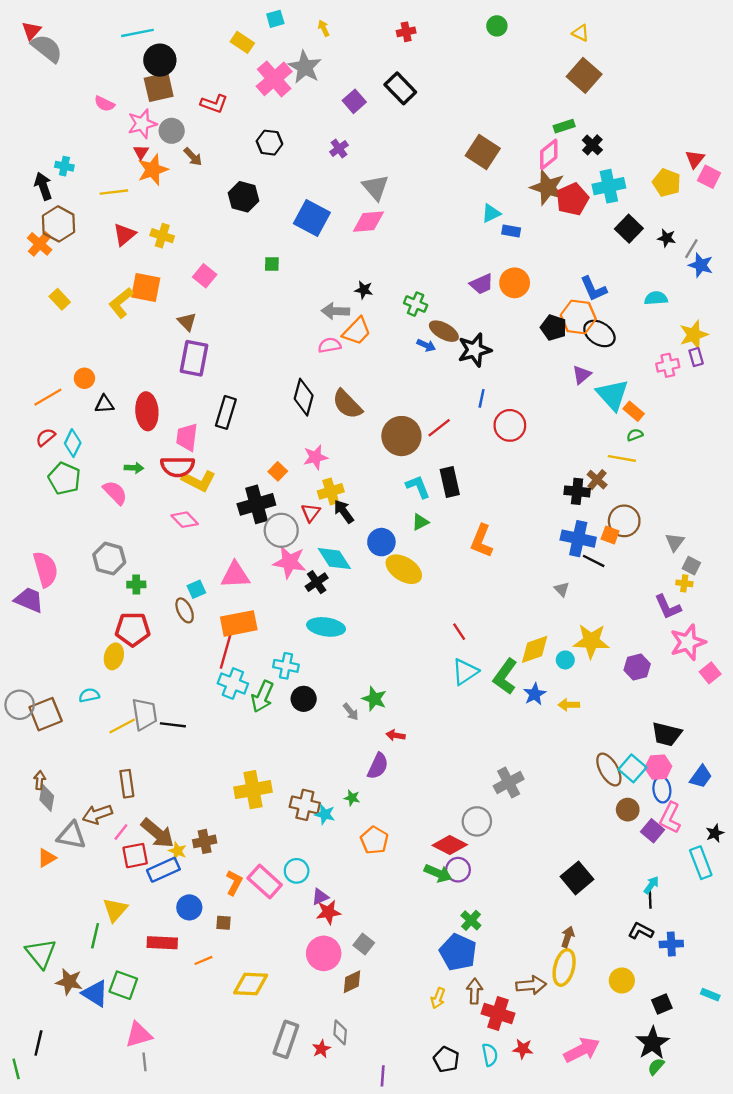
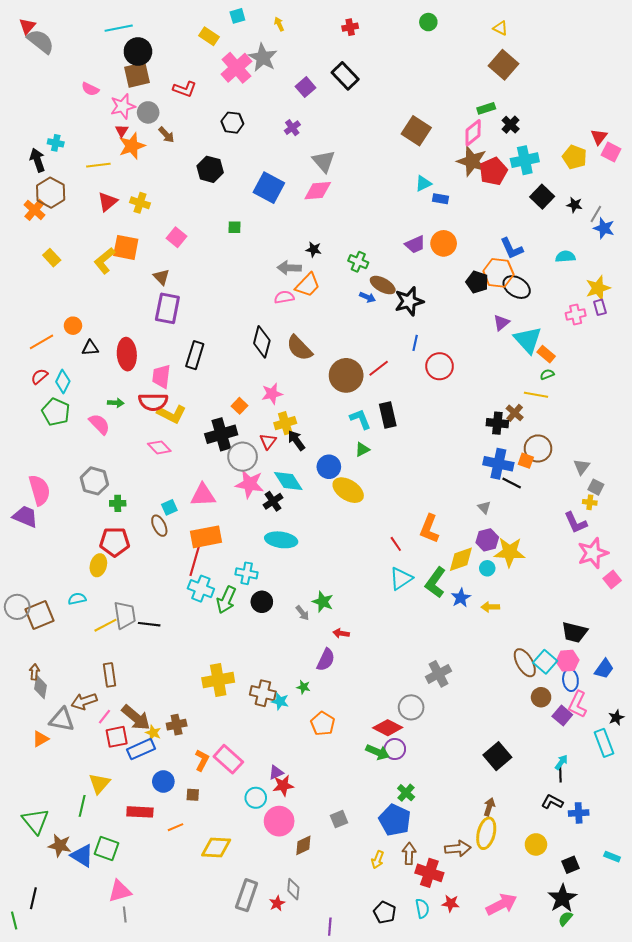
orange L-shape: (482, 541) -> (429, 529), moved
purple hexagon: (637, 667) -> (487, 540), moved
cyan circle: (297, 871) -> (256, 798), moved
gray square: (364, 944) -> (339, 819), moved, turned 30

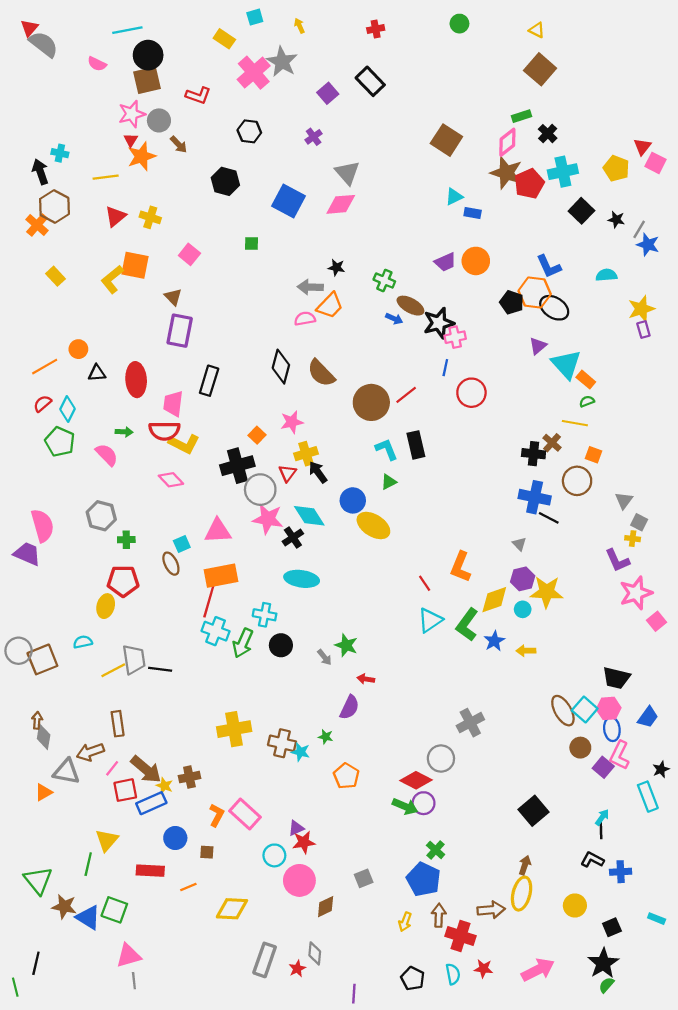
pink semicircle: (90, 89) -> (97, 64), moved
pink cross: (576, 314) -> (455, 337), moved
orange square: (526, 461) -> (593, 455), moved

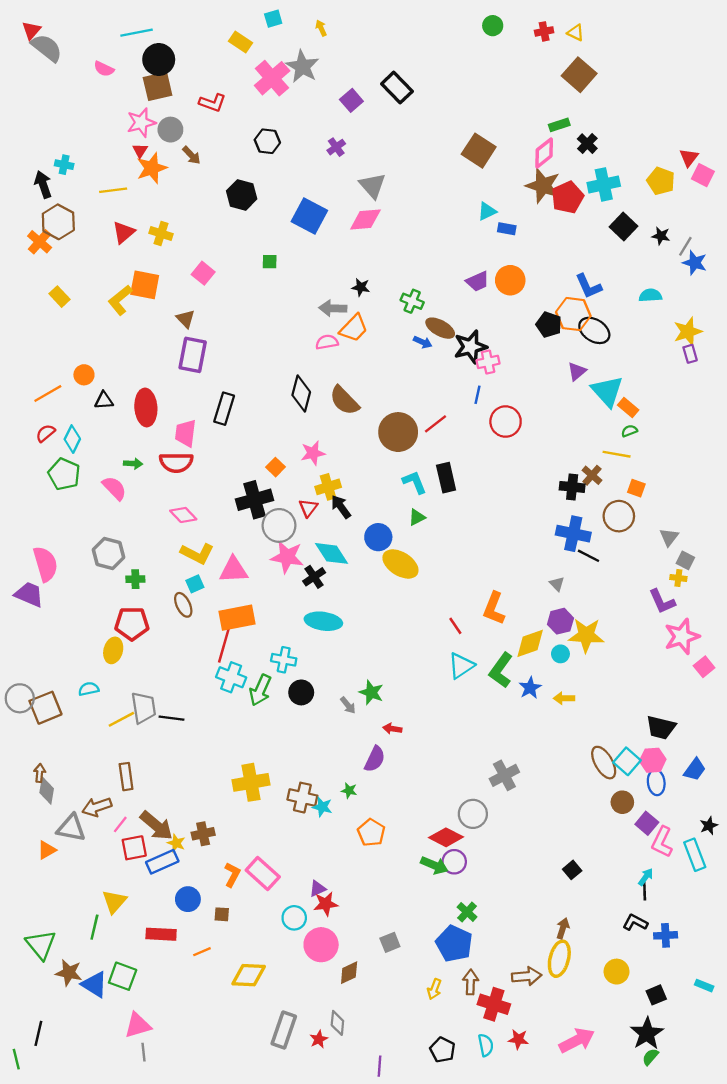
red cross: (376, 29) -> (544, 31), moved
yellow L-shape: (184, 444) -> (197, 553), moved
pink L-shape: (620, 755) -> (662, 842), moved
black square: (534, 811) -> (572, 870), size x0.6

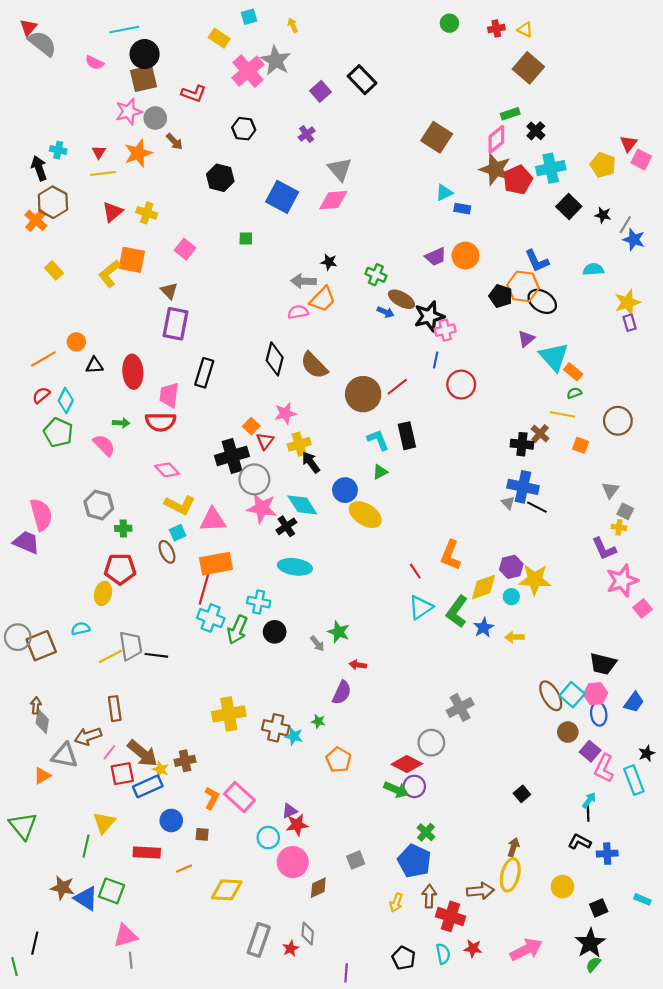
red triangle: (140, 151) -> (99, 152), moved
red triangle: (308, 508) -> (265, 441), moved
brown circle: (619, 516) -> (618, 421), moved
gray triangle: (557, 584) -> (508, 503), moved
green triangle: (41, 945) -> (23, 826), moved

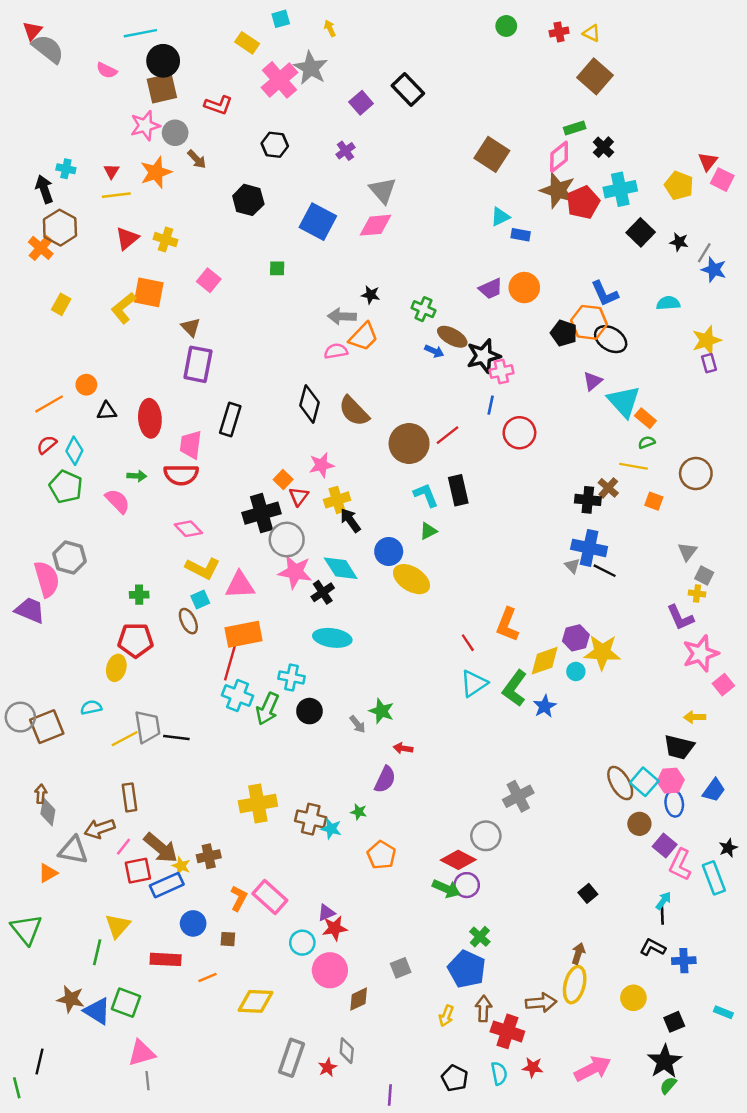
yellow rectangle: (54, 270) -> (61, 304), turned 72
gray hexagon: (99, 505) -> (70, 557), moved
yellow arrow: (514, 637) -> (695, 717), moved

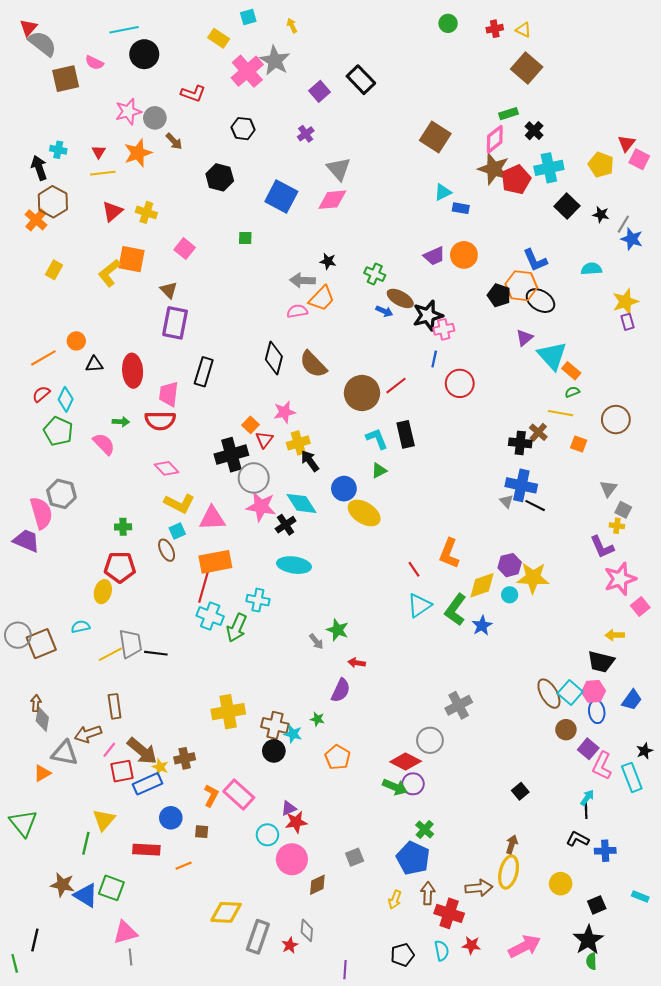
brown square: (162, 88) -> (66, 79), moved
black circle: (309, 711) -> (274, 751), moved
yellow diamond: (255, 1001) -> (226, 912), moved
black pentagon: (455, 1078) -> (402, 955), turned 30
green semicircle: (668, 1085) -> (591, 961), turned -42

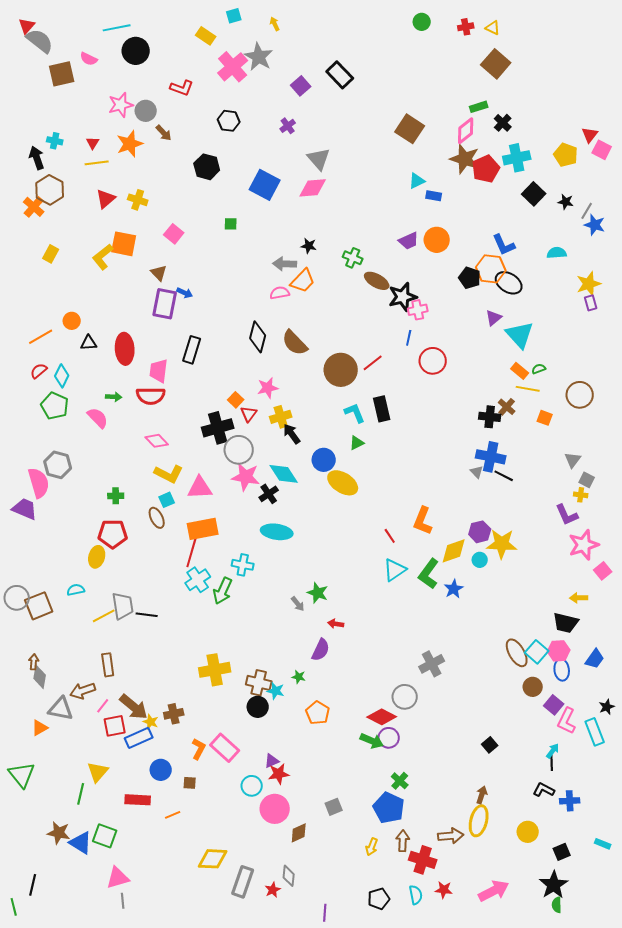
blue arrow: (384, 311) -> (185, 293), moved
orange rectangle: (571, 371) -> (520, 371), moved
cyan cross: (210, 616) -> (198, 580), turned 35

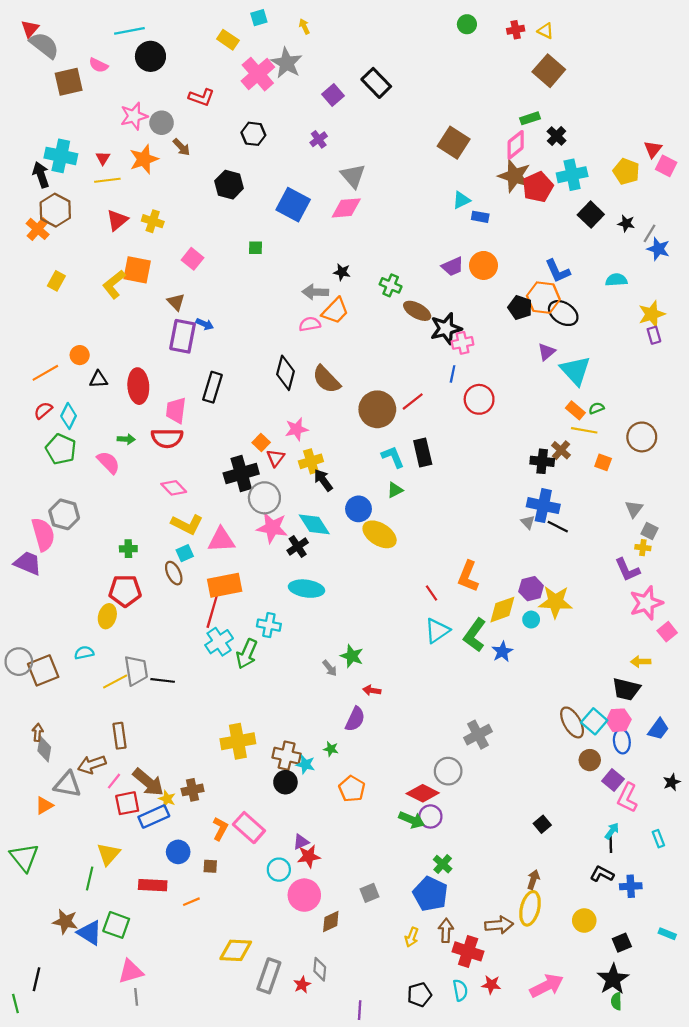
cyan cross: (55, 141) -> (61, 156), size x1.8
cyan rectangle: (595, 732) -> (658, 839), moved, size x0.6

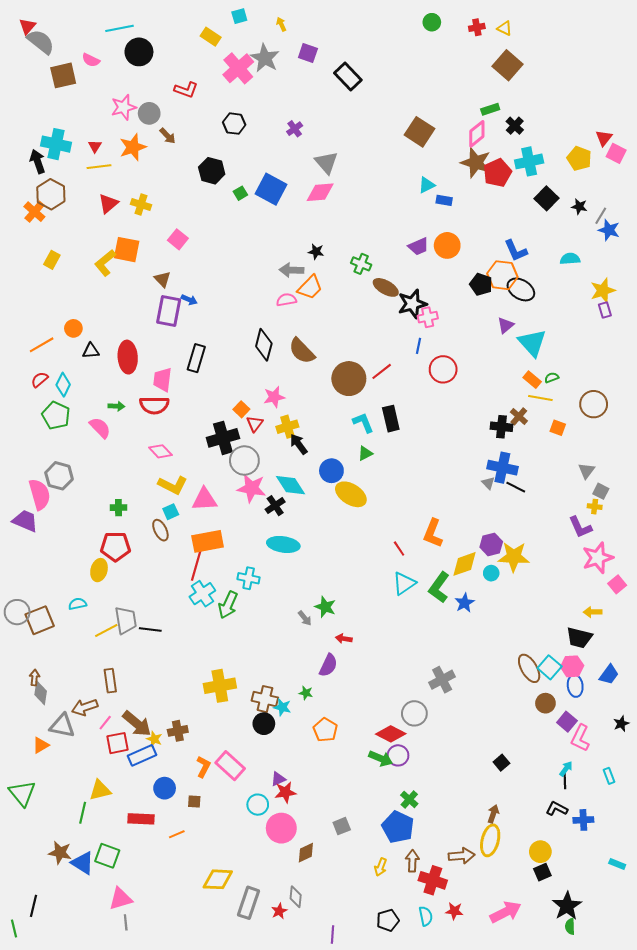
purple square: (333, 95) -> (308, 53), moved, turned -30
green square: (256, 248) -> (240, 193), moved, turned -32
yellow triangle: (108, 854) -> (100, 790), turned 35
black square: (622, 943) -> (542, 872), moved

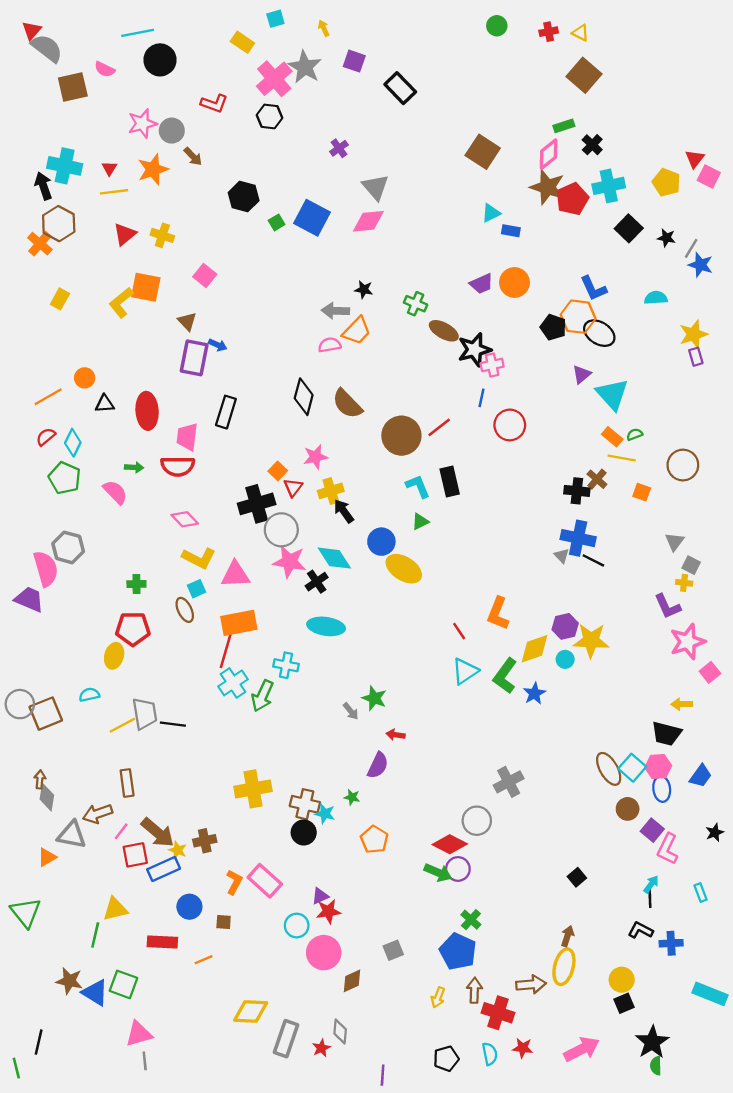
black hexagon: (234, 124) -> (270, 116), moved
cyan rectangle: (617, 864) -> (710, 994), size x1.8

